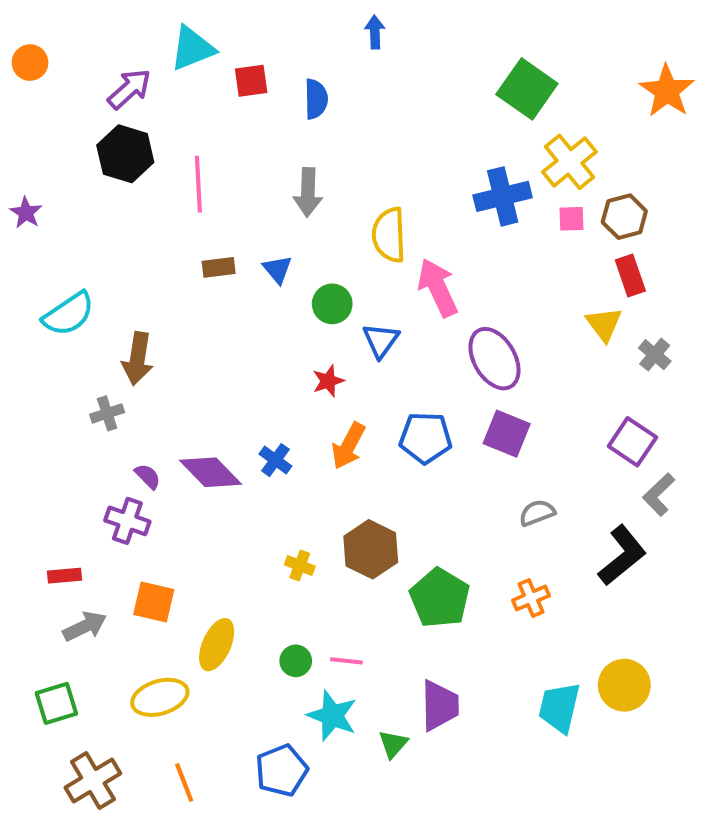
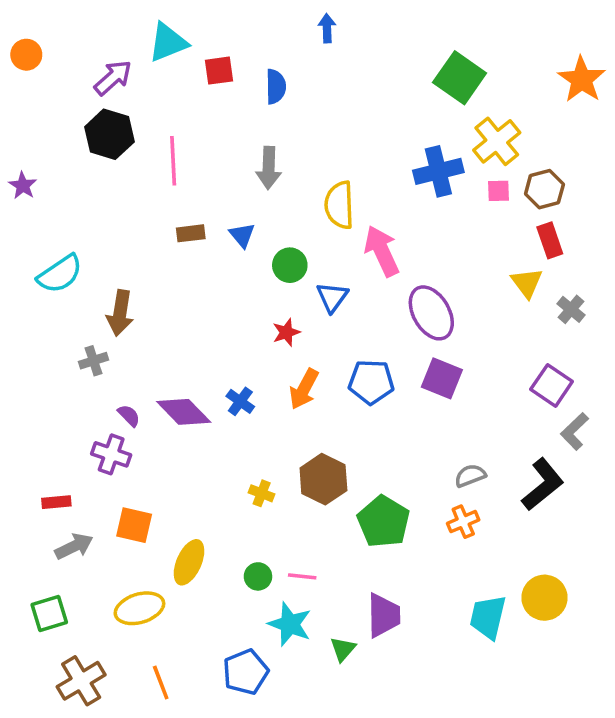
gray semicircle: (537, 513) -> (470, 476), moved

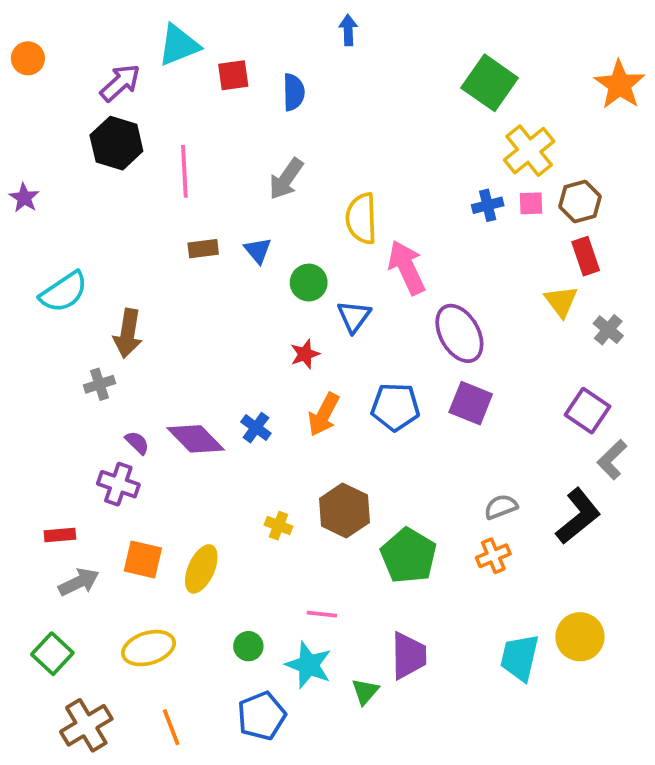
gray arrow: (269, 168) -> (286, 179), turned 33
blue cross: (438, 171) -> (488, 205), moved, size x0.6
yellow ellipse: (189, 562) -> (201, 569), moved
green circle: (258, 576) -> (248, 646), moved
green square: (49, 614) -> (52, 654), turned -30

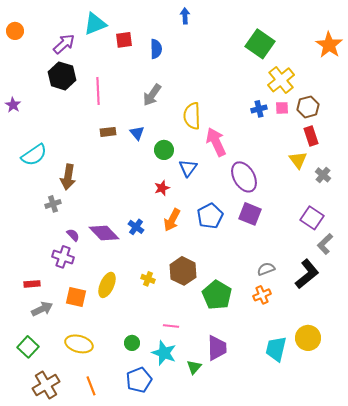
blue pentagon: (395, 407) -> (210, 216), turned -30
yellow ellipse: (201, 569) -> (107, 285), moved
yellow ellipse: (149, 648) -> (79, 344), turned 32

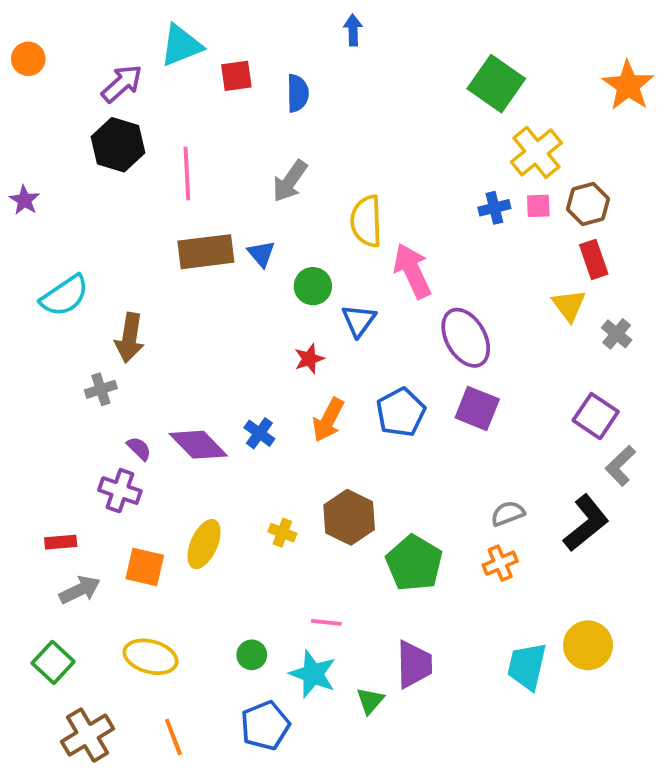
brown rectangle: (108, 132) -> (206, 252), size x1.8

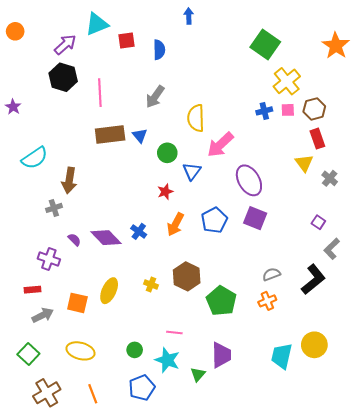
pink arrow: (412, 271) -> (220, 145), turned -108
purple square: (596, 416) -> (318, 222), size x0.6
purple cross: (120, 491) -> (49, 259), moved

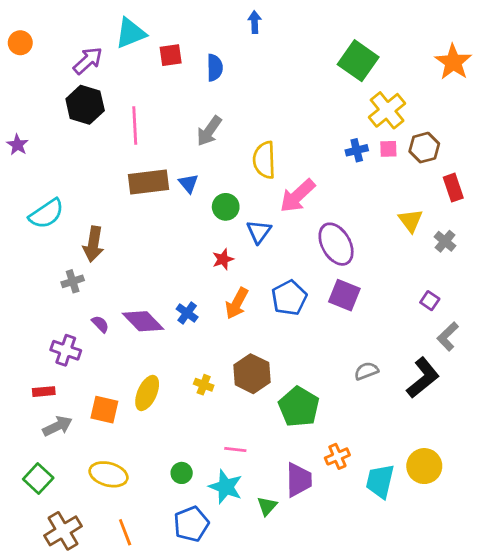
red rectangle: (317, 139) -> (453, 188), moved
orange cross: (267, 301) -> (337, 456), moved

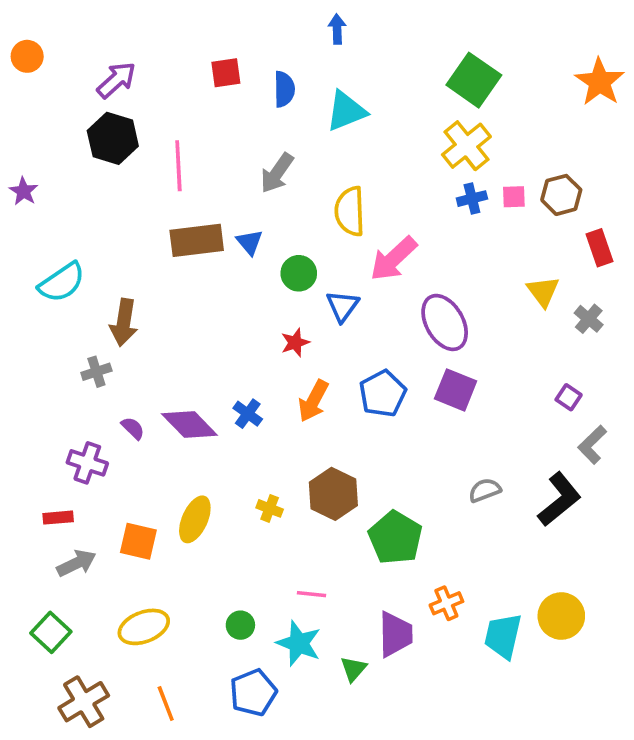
cyan triangle: (131, 33) -> (346, 111), moved
yellow cross: (387, 110) -> (466, 146), moved
yellow ellipse: (109, 474) -> (144, 627), turned -36

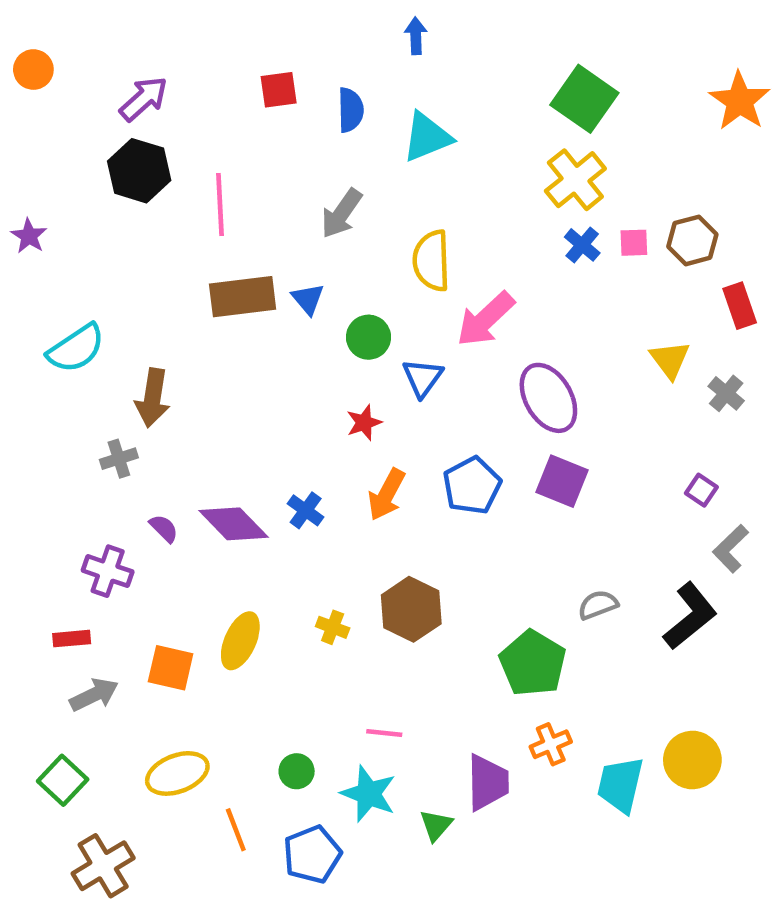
blue cross: (472, 199) -> (582, 245), turned -36
green pentagon: (395, 538) -> (533, 663), moved
orange line: (166, 703) -> (236, 830), moved

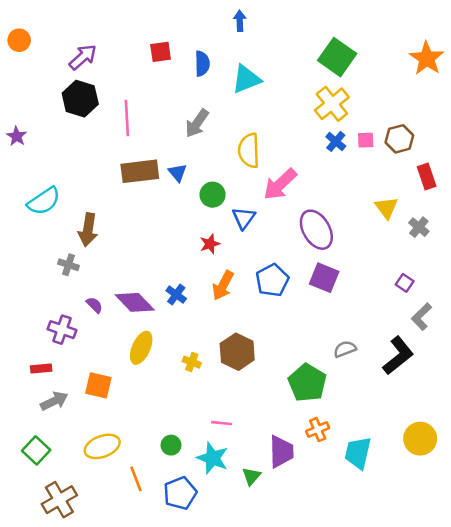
gray cross: (119, 459) -> (68, 265), turned 36
yellow ellipse: (240, 641) -> (141, 348), moved
yellow circle: (692, 760) -> (420, 439), moved

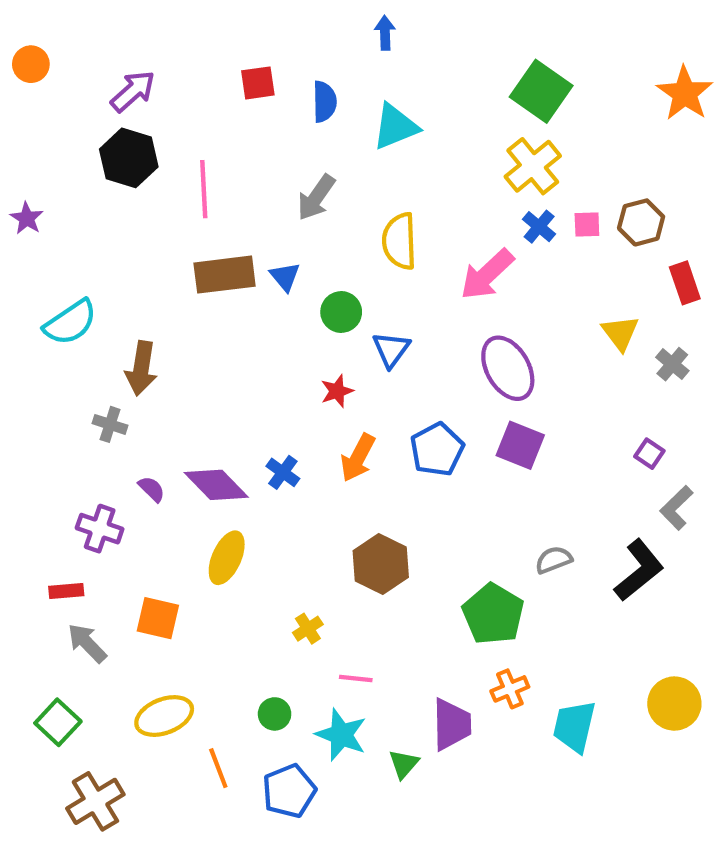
pink arrow: (280, 184) -> (487, 275), moved
yellow cross: (192, 362) -> (308, 629), moved, turned 36
gray arrow: (54, 401) -> (87, 643), turned -108

